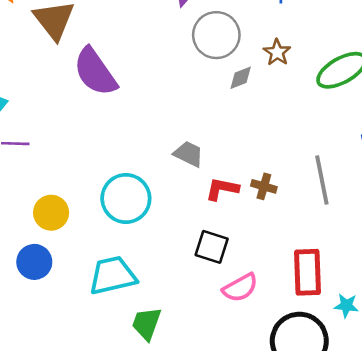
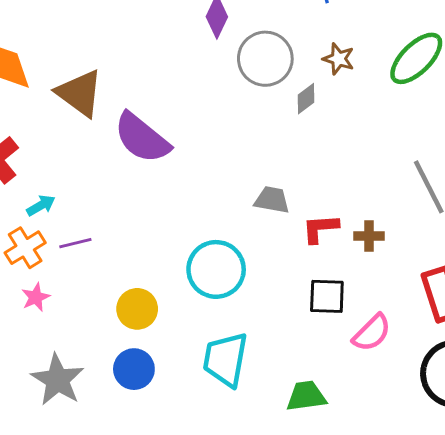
brown cross: (264, 186) -> (369, 236), moved
cyan trapezoid: (113, 275) -> (225, 359), turned -51
green trapezoid: (146, 324) -> (306, 396), moved, turned 78

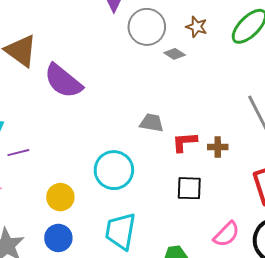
gray diamond: (306, 99) -> (175, 54), turned 70
pink semicircle: (372, 333) -> (226, 234), moved

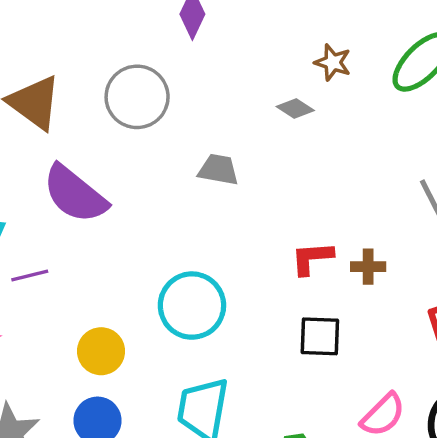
gray circle: (147, 27) -> (137, 97), moved
purple semicircle: (63, 81) -> (75, 194), moved
gray trapezoid: (152, 123) -> (218, 170), moved

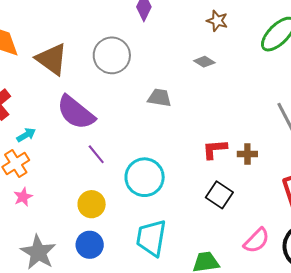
brown star: (333, 62) -> (217, 21), moved
purple line: (30, 275) -> (96, 154), moved, turned 65
black square: (320, 336) -> (219, 195), turned 32

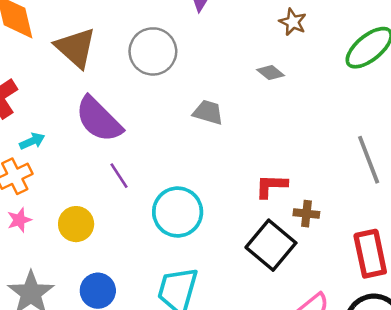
brown cross: (247, 154) -> (306, 214), moved
black square: (219, 195) -> (271, 245), size x1.4
yellow circle: (92, 204) -> (76, 224), moved

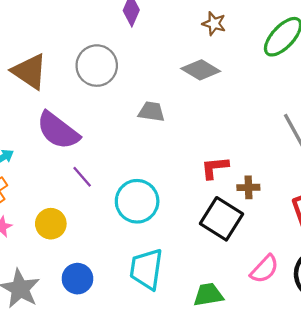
gray diamond: (270, 73) -> (201, 70), size x1.6

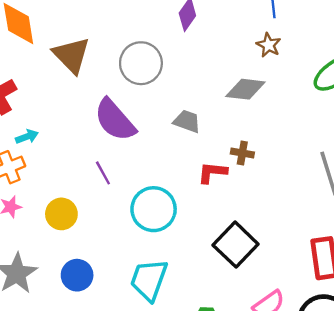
gray diamond: (201, 70) -> (245, 89), turned -36
purple semicircle: (58, 131) -> (115, 120), moved
red L-shape: (215, 168) -> (212, 172), moved
brown cross: (248, 187) -> (242, 153), moved

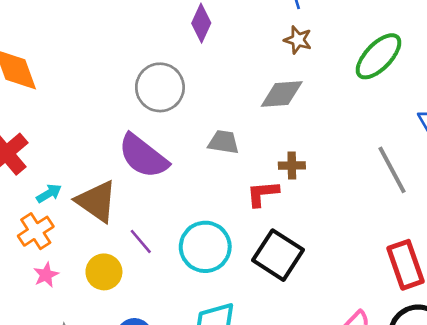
brown triangle: (72, 55) -> (97, 201), moved
purple line: (103, 173) -> (141, 241), moved
black square: (236, 245) -> (278, 255), moved

